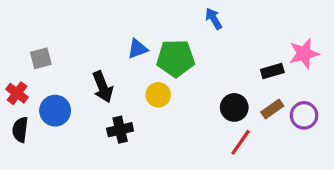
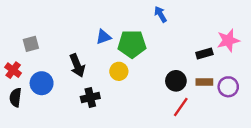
brown rectangle: (272, 109) -> (204, 82), turned 35

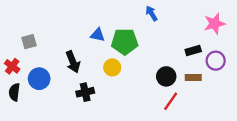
blue triangle: (103, 37) -> (98, 35), turned 32
pink star: (228, 40) -> (215, 24), moved
purple circle: (228, 87) -> (216, 61), moved

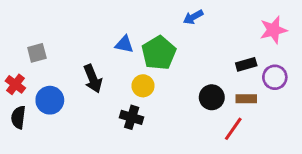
blue arrow: (152, 13) -> (193, 17), turned -88
green pentagon: (125, 42) -> (159, 53), turned -30
black cross: (85, 92) -> (132, 117), moved, turned 30
red line: (171, 101) -> (233, 129), moved

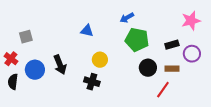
blue arrow: (193, 17) -> (127, 18), moved
green pentagon: (159, 53) -> (137, 40), moved, turned -30
black arrow: (93, 79) -> (60, 65), moved

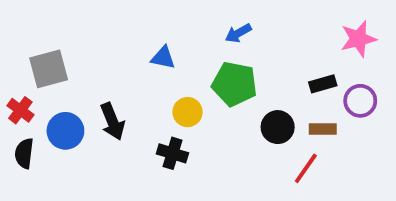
gray square: (26, 37) -> (49, 69), size x1.5
green pentagon: (137, 40) -> (234, 84), moved

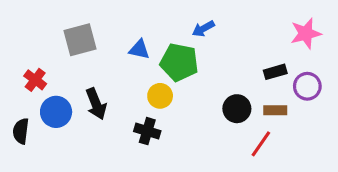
gray square: (49, 69) -> (80, 40), moved
green pentagon: (234, 84) -> (179, 62), moved
red cross: (20, 110) -> (35, 80), moved

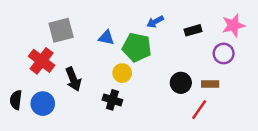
black rectangle: (275, 72) -> (193, 30), moved
red cross: (35, 80) -> (42, 61), moved, size x1.5
purple circle: (307, 86) -> (224, 53), moved
blue circle: (56, 112) -> (43, 104), moved

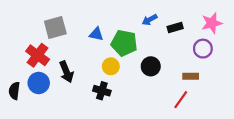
blue arrow: (155, 22) -> (150, 20), moved
black circle: (181, 83) -> (151, 66), moved
blue circle: (43, 104) -> (39, 83), moved

